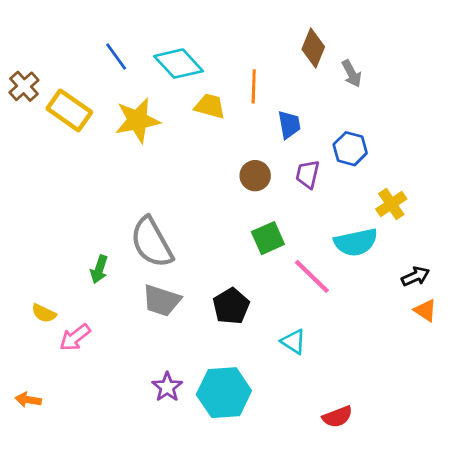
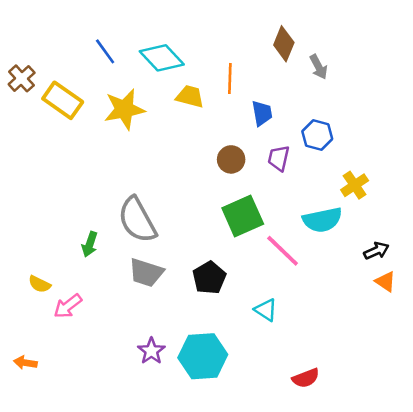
green square: (268, 238) -> (243, 216), size x1.4

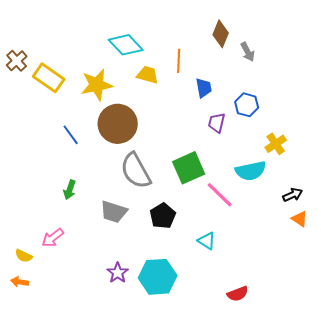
blue line: (105, 51) -> (71, 135), moved
brown circle: (231, 159) -> (118, 124), moved, size x1.8
gray semicircle: (137, 220) -> (136, 171), moved
yellow semicircle: (40, 284) -> (24, 256), moved

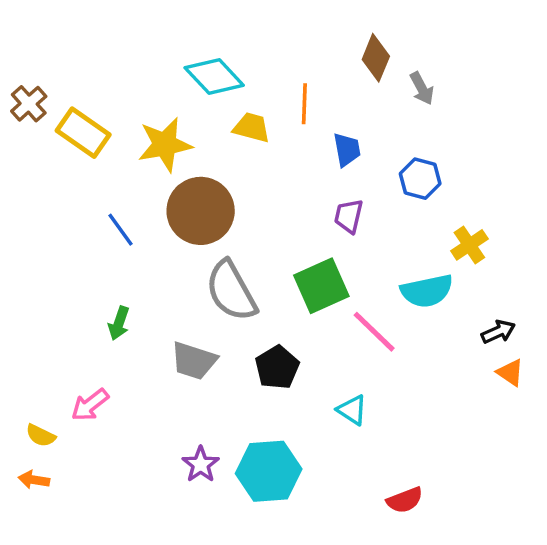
purple trapezoid: (217, 123) -> (349, 216), moved

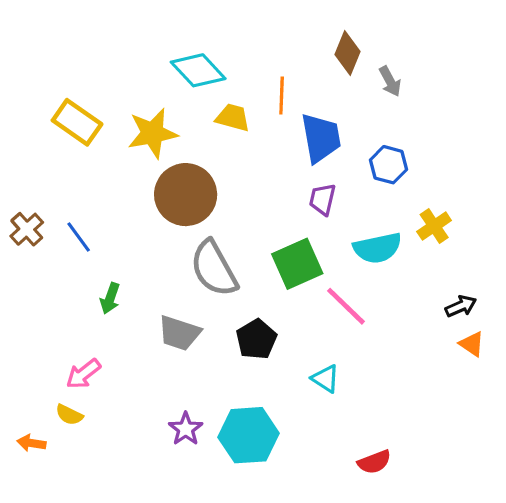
brown cross: (29, 104) -> (27, 229), moved
blue trapezoid: (347, 150) -> (321, 138), size x1.6
blue line: (121, 230) -> (79, 237), moved
cyan semicircle: (427, 291) -> (377, 248), moved
yellow semicircle: (41, 436) -> (69, 415), moved

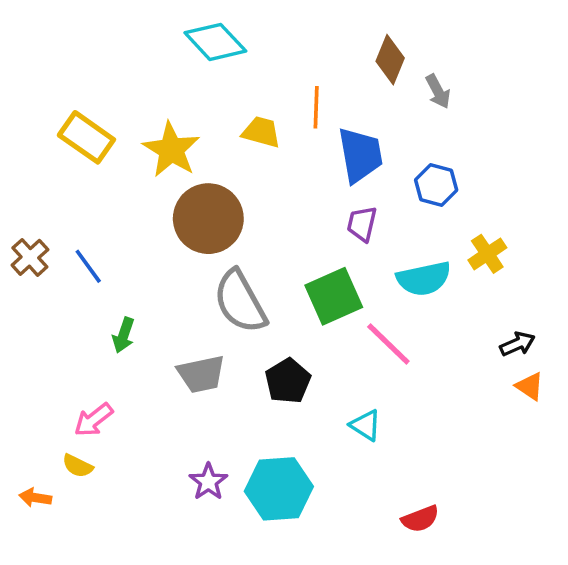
cyan diamond: (198, 70) -> (215, 42), moved
yellow star: (153, 133) -> (171, 150), turned -30
gray trapezoid: (179, 333) -> (201, 374), turned -30

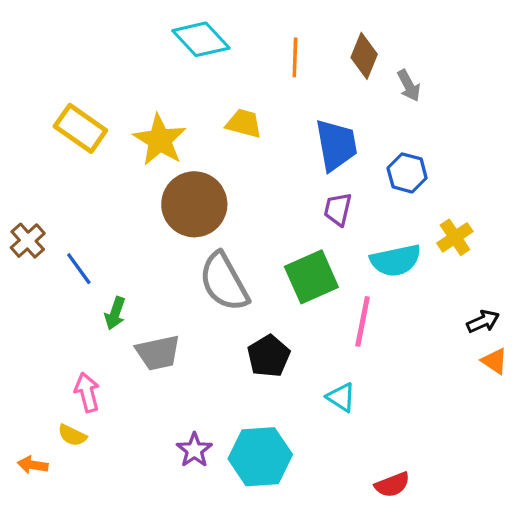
orange line: (316, 107) -> (295, 57), moved
blue line: (88, 266) -> (79, 269), moved
pink line: (388, 344) -> (363, 321), turned 57
gray trapezoid: (201, 374) -> (158, 353), moved
pink arrow: (93, 420) -> (87, 392), turned 114

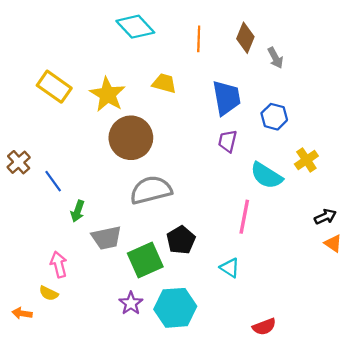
cyan semicircle: (396, 260) -> (266, 176), turned 44
green square: (311, 277) -> (145, 260), moved
gray semicircle: (224, 282) -> (151, 190), turned 105

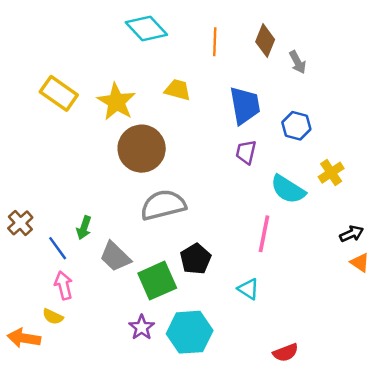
brown cross: (19, 162) -> (20, 223), moved
blue line: (53, 181) -> (58, 248), moved
gray trapezoid: (106, 238) -> (115, 257), turned 56
orange arrow: (22, 313) -> (24, 338), size x1.5

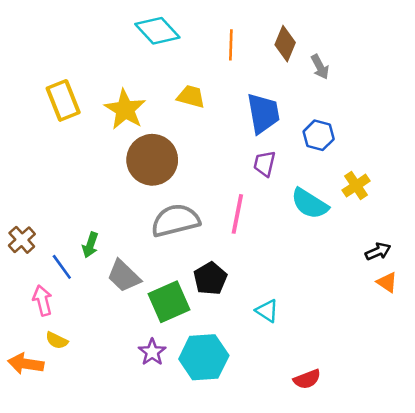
yellow rectangle: (59, 93) -> (63, 100), turned 33
pink line: (264, 234) -> (237, 214), moved
pink arrow: (64, 285) -> (42, 300), moved

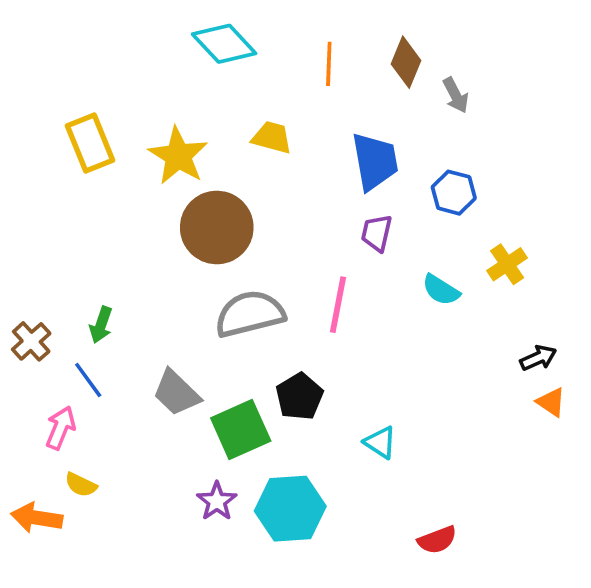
cyan semicircle: (310, 204) -> (441, 290), size x0.7
green arrow: (90, 245) -> (101, 325), moved
pink arrow: (42, 300) -> (61, 428), turned 36

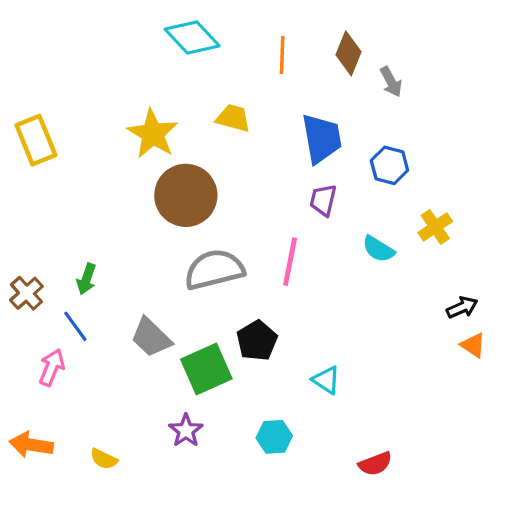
yellow rectangle: (90, 143) -> (36, 140), moved
yellow semicircle: (81, 485) -> (104, 459), moved
cyan hexagon: (290, 509) -> (274, 437), moved, size x0.6

